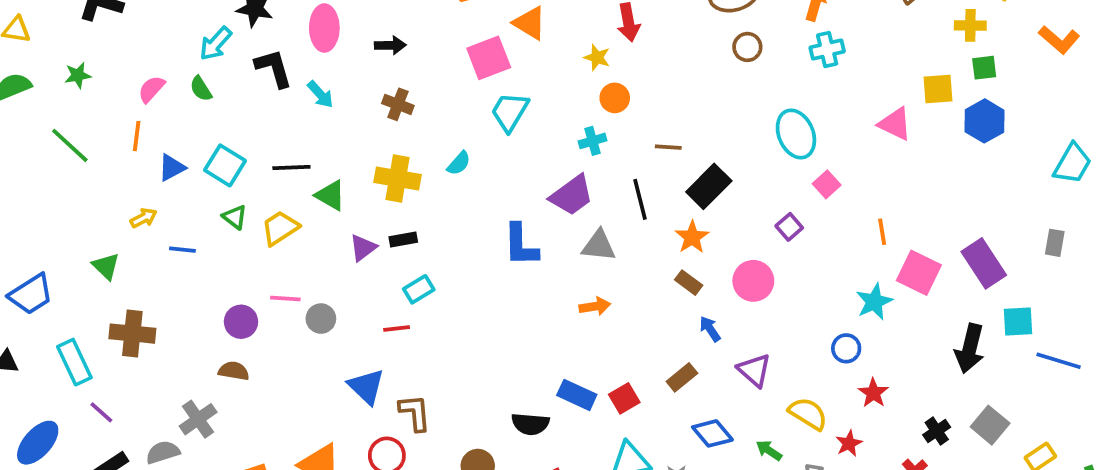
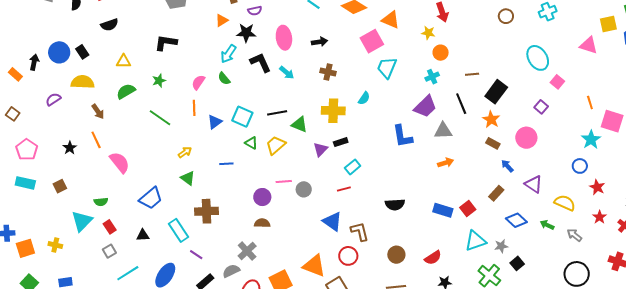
yellow arrow: (144, 218) -> (185, 152), moved
black semicircle: (530, 424) -> (395, 204), moved
red star: (849, 443) -> (600, 217), moved

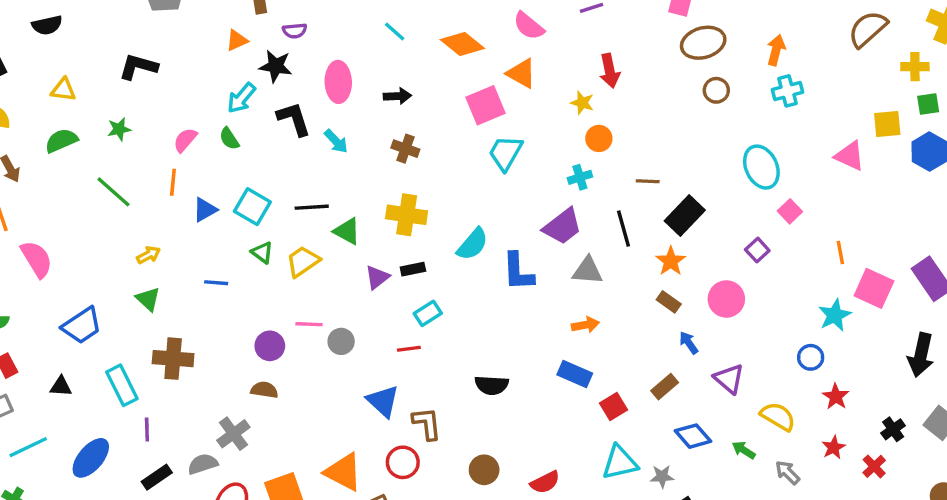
cyan semicircle: (364, 98) -> (472, 244), moved, size x1.5
blue rectangle: (443, 210) -> (575, 374), moved
purple line: (196, 255) -> (147, 430), turned 48

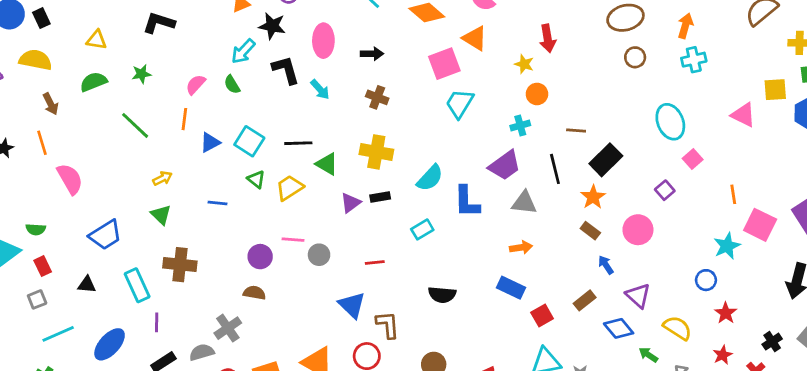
cyan rectangle: (428, 313) -> (422, 229), moved
blue diamond: (693, 436) -> (619, 328), moved

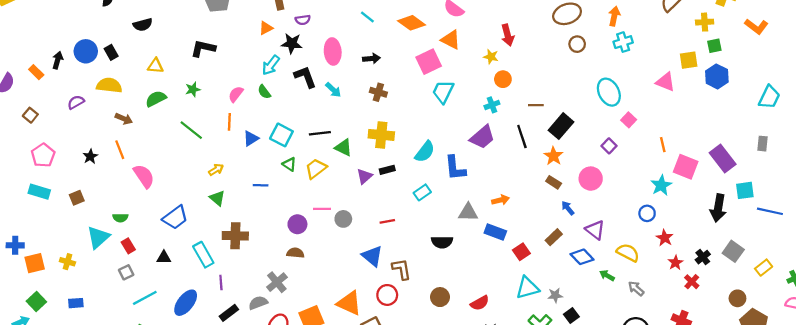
brown arrow: (51, 104) -> (124, 119), turned -35
gray triangle: (524, 203) -> (468, 212), moved
red star: (723, 355) -> (676, 263), moved

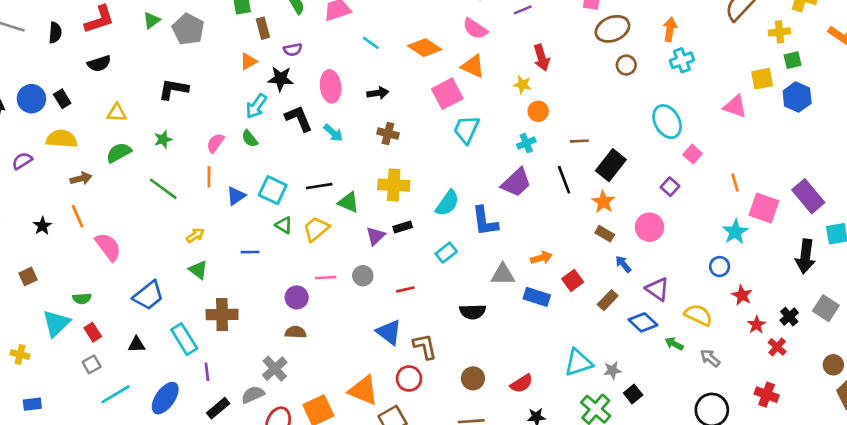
brown arrow: (124, 119) -> (81, 178), turned -35
gray circle: (343, 219) -> (363, 276), moved
red square: (521, 252) -> (573, 280), moved

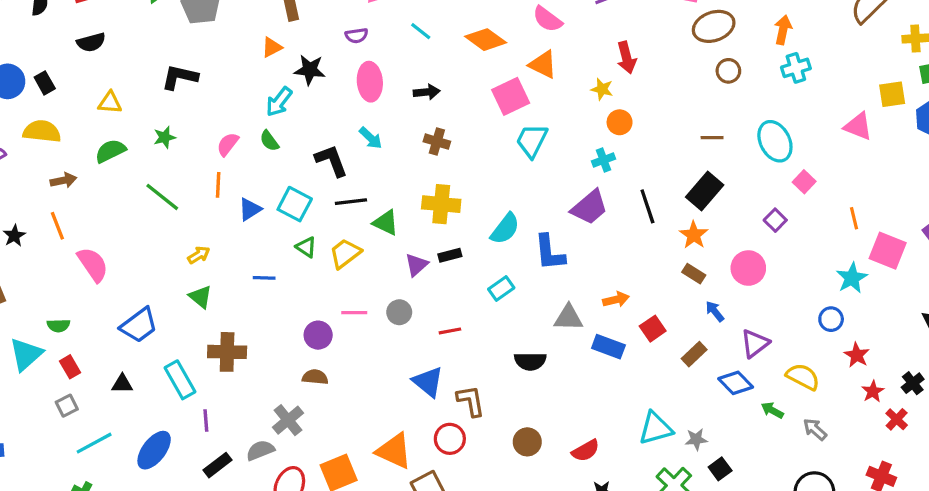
purple semicircle: (293, 50) -> (357, 36), moved
black L-shape: (299, 118) -> (331, 161), moved
brown line: (579, 141) -> (712, 138), moved
purple triangle: (657, 289) -> (755, 343), turned 45

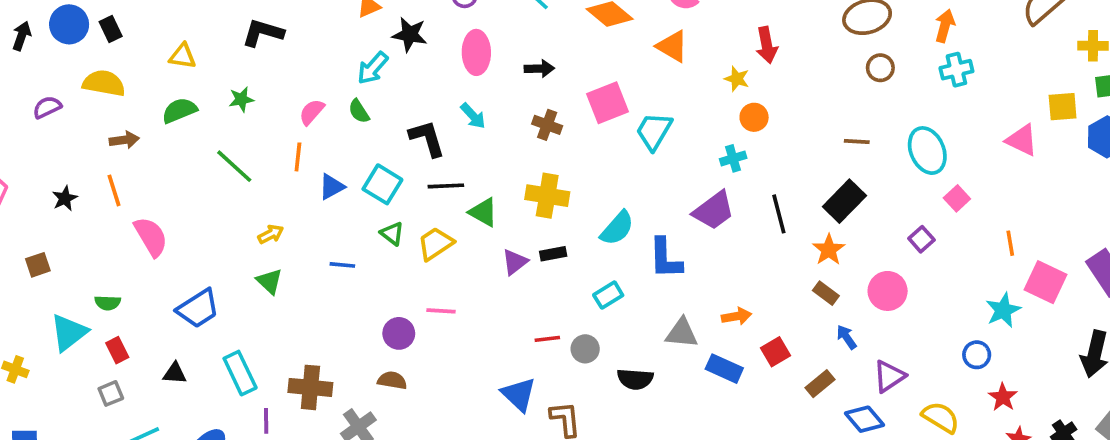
pink square: (511, 96) -> (607, 103), moved
gray circle: (399, 312) -> (585, 349), moved
brown cross: (227, 352) -> (310, 387), moved

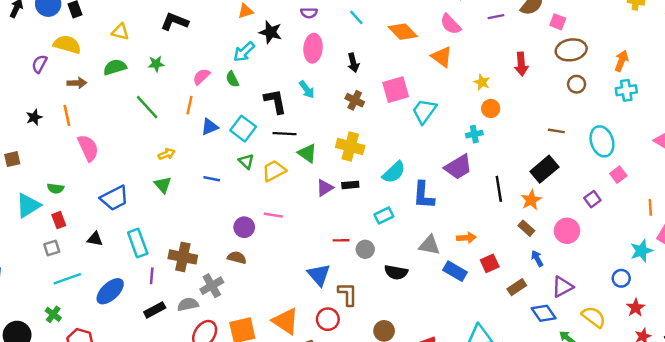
red arrow: (767, 45) -> (521, 64), moved
black arrow: (539, 69) -> (353, 63), turned 72
purple semicircle: (47, 107) -> (40, 64), moved, turned -42
black line: (779, 214) -> (499, 189), moved

